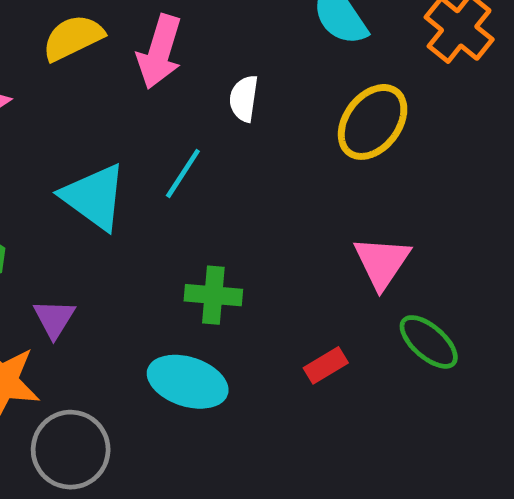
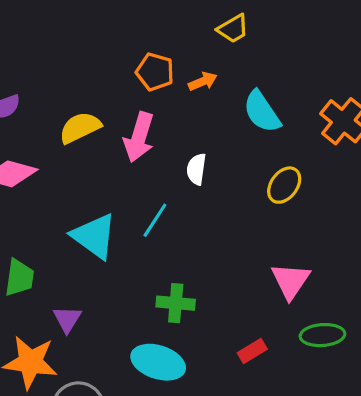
yellow ellipse: (373, 122) -> (284, 185), size x0.7
green ellipse: (429, 342) -> (322, 335), turned -45

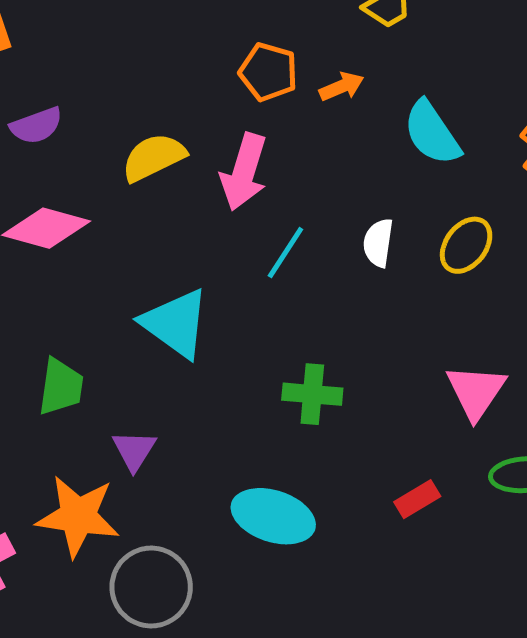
white semicircle: (196, 169) -> (378, 243), moved
cyan line: (155, 220) -> (285, 253), moved
green cross: (176, 303) -> (312, 394), moved

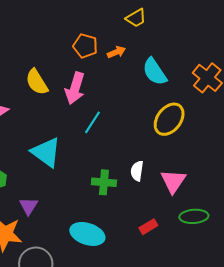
yellow semicircle: (154, 157) -> (37, 82), turned -96
white semicircle: (378, 243) -> (137, 171), moved
yellow ellipse: (466, 245) -> (169, 119), size x1.4

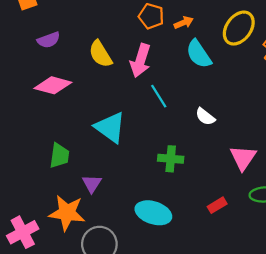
cyan semicircle: (155, 72) -> (199, 54), moved
yellow ellipse: (169, 119) -> (239, 28), moved
cyan line: (93, 122) -> (159, 96), turned -65
white semicircle: (137, 171) -> (205, 117), moved, turned -60

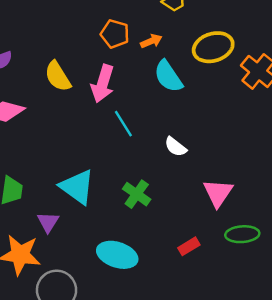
yellow ellipse: (239, 28) -> (213, 47), turned 36
cyan triangle: (110, 127) -> (77, 187), moved
green cross: (171, 159) -> (137, 194), turned 30

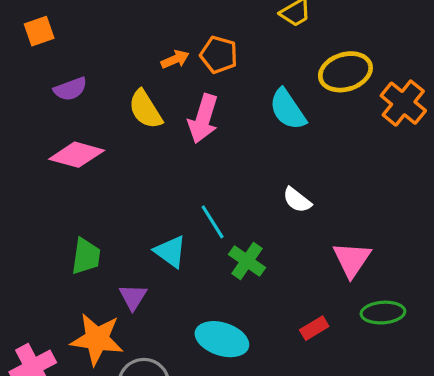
orange arrow: (151, 41) -> (175, 59), moved
cyan line: (123, 124) -> (213, 222), moved
cyan triangle: (77, 187) -> (170, 252), size x0.7

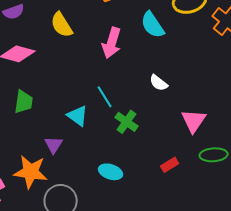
pink arrow: (203, 119) -> (112, 43), moved
green trapezoid: (86, 256) -> (24, 102), moved
cyan ellipse: (222, 339) -> (111, 172), size x0.7

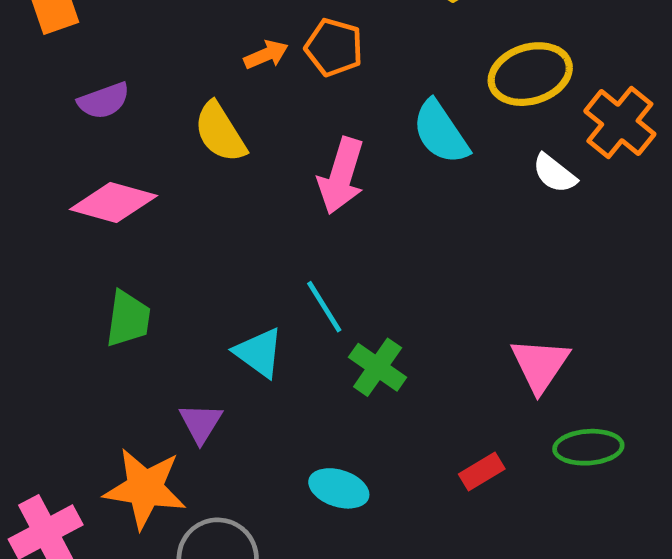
white semicircle: (159, 83) -> (554, 173), moved

